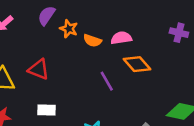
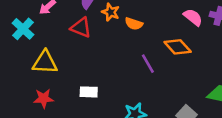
pink semicircle: (121, 38) -> (193, 17), moved, turned 48
red triangle: (39, 69) -> (81, 28), moved

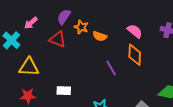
pink semicircle: (193, 17) -> (135, 31), moved
orange diamond: (178, 47) -> (135, 55), turned 45

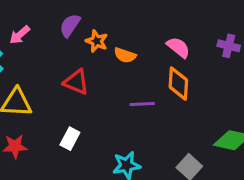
red triangle: (58, 39) -> (76, 82), moved
purple line: (111, 68) -> (142, 104), turned -63
white rectangle: (64, 91) -> (70, 139), turned -64

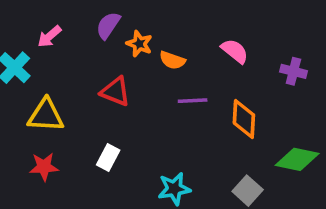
purple cross: (229, 46) -> (293, 71), moved
orange diamond: (178, 84) -> (244, 119), moved
purple line: (142, 104) -> (193, 101), moved

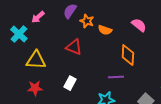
purple line: (193, 101) -> (116, 77), moved
orange diamond: (244, 119) -> (128, 55), moved

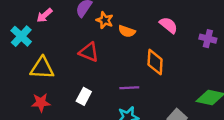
purple line: (116, 77) -> (129, 88), moved

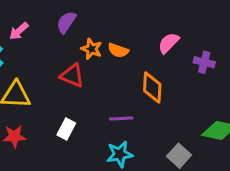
orange star: (105, 20) -> (91, 49), moved
pink semicircle: (169, 25) -> (169, 43), turned -84
purple cross: (208, 39) -> (204, 62), moved

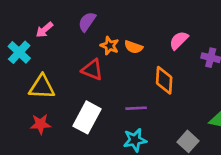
white rectangle: (66, 129) -> (87, 117), size x1.6

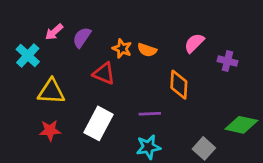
purple semicircle: (87, 22) -> (82, 37), moved

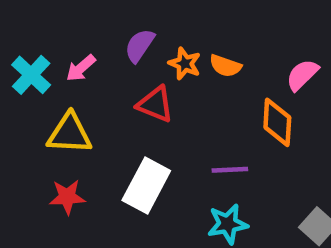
pink arrow: (54, 32) -> (81, 68), moved
purple semicircle: (82, 37) -> (140, 46), moved
pink semicircle: (194, 43) -> (302, 75), moved

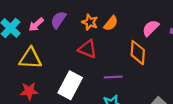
purple semicircle: (140, 46) -> (58, 20), moved
orange semicircle: (225, 66) -> (111, 23), turned -70
red triangle: (155, 104) -> (88, 49), moved

